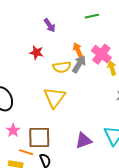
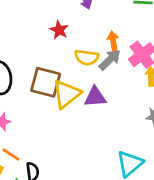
brown square: (39, 137) -> (46, 82), moved
purple triangle: (83, 140) -> (95, 97), moved

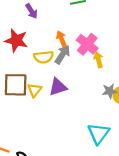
red star: (59, 30) -> (16, 40), size x1.5
yellow triangle: (66, 94) -> (35, 90), size x0.6

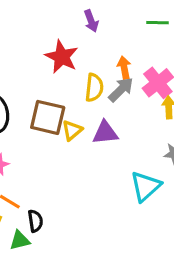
yellow semicircle: (44, 57) -> (94, 88), turned -90
cyan triangle: (98, 134) -> (145, 186), moved

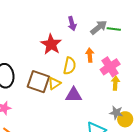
gray arrow: (121, 90) -> (99, 27), moved
yellow triangle: (72, 130) -> (54, 83), moved

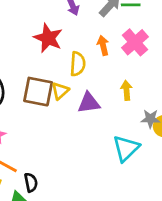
pink cross: (110, 67) -> (135, 42), moved
yellow arrow: (115, 83) -> (126, 90), moved

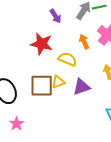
yellow semicircle: (78, 64) -> (67, 59), turned -60
yellow triangle: (60, 91) -> (58, 82), turned 32

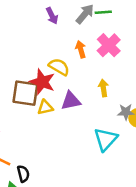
red star: (42, 44) -> (42, 82), moved
yellow triangle: (58, 82) -> (45, 107), moved

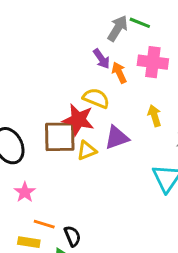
green line: (103, 12) -> (140, 23), turned 35
purple arrow: (52, 16) -> (101, 59), moved
pink cross: (109, 45) -> (153, 62), turned -30

